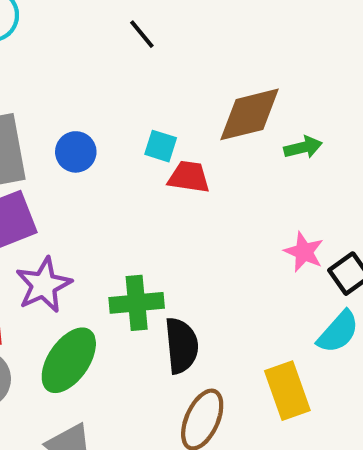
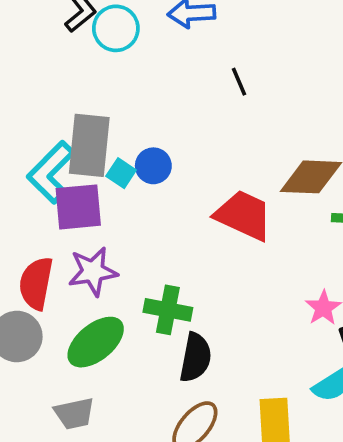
cyan square: (161, 146) -> (121, 173), moved
red trapezoid: (189, 177) -> (244, 215), size x1.6

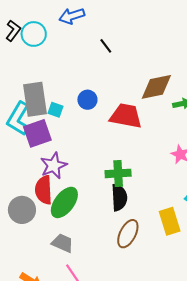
blue circle: (153, 166) -> (87, 100), moved
red semicircle: (36, 283) -> (44, 190), moved
green cross: (168, 310) -> (118, 173), moved
gray trapezoid: (74, 413) -> (63, 243), turned -130

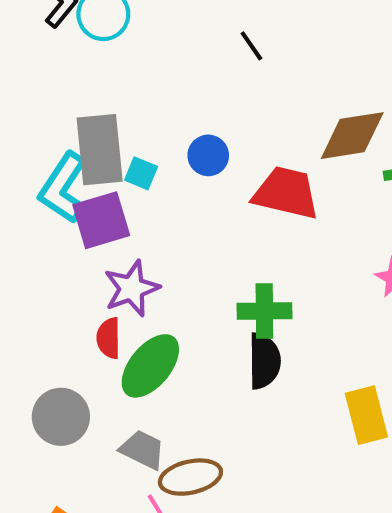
red semicircle: (44, 190) -> (109, 338), size x0.7
gray circle: (22, 210) -> (61, 417), moved
brown ellipse: (128, 234) -> (190, 477), moved, turned 48

